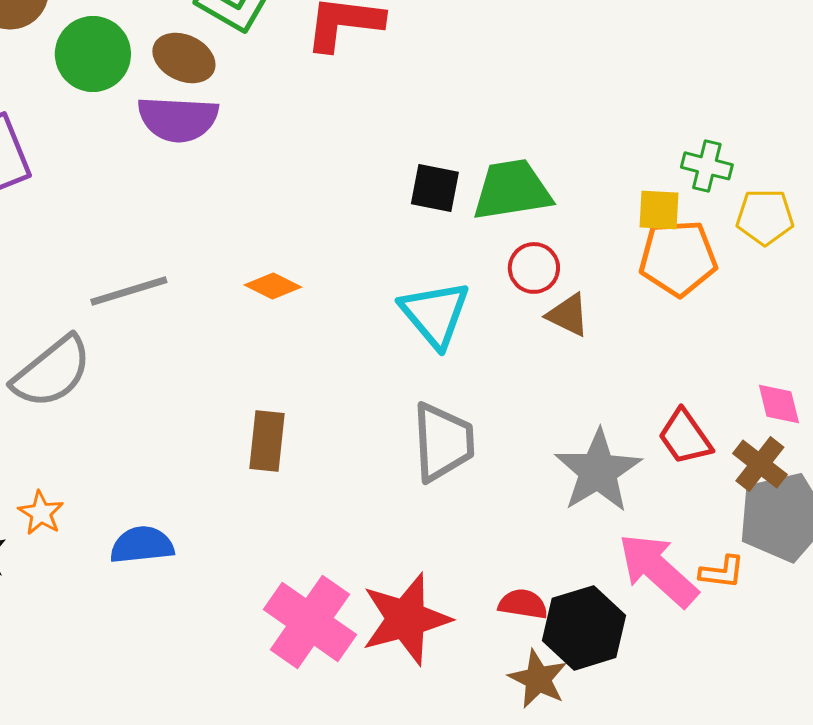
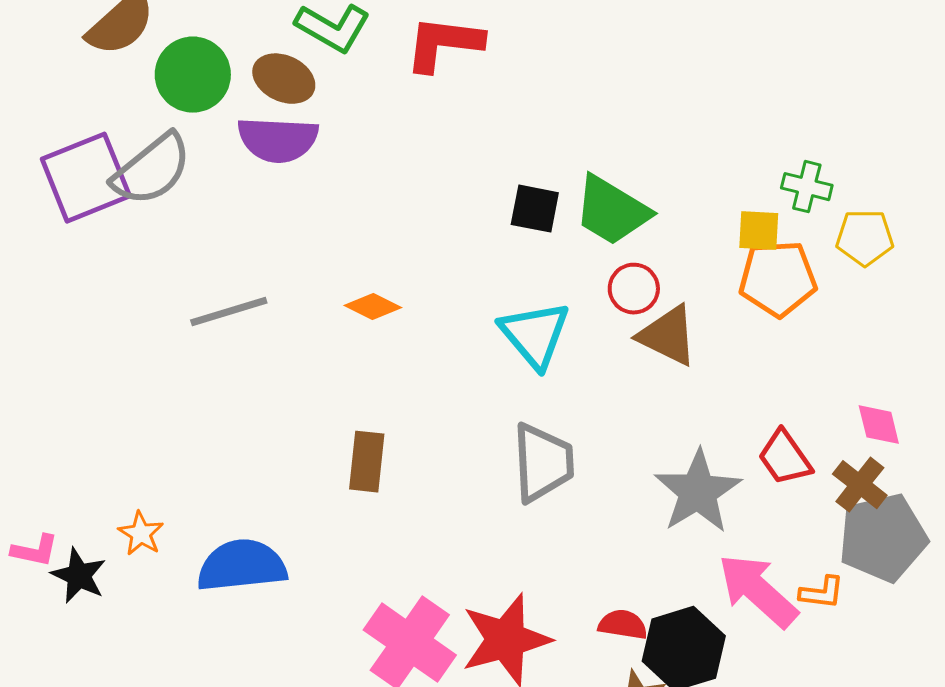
green trapezoid: (512, 190) -> (612, 211), turned -140
brown triangle: (568, 315) -> (668, 336), size x1.4
gray semicircle: (52, 372) -> (152, 170), moved
blue semicircle: (142, 545) -> (242, 566), size x1.4

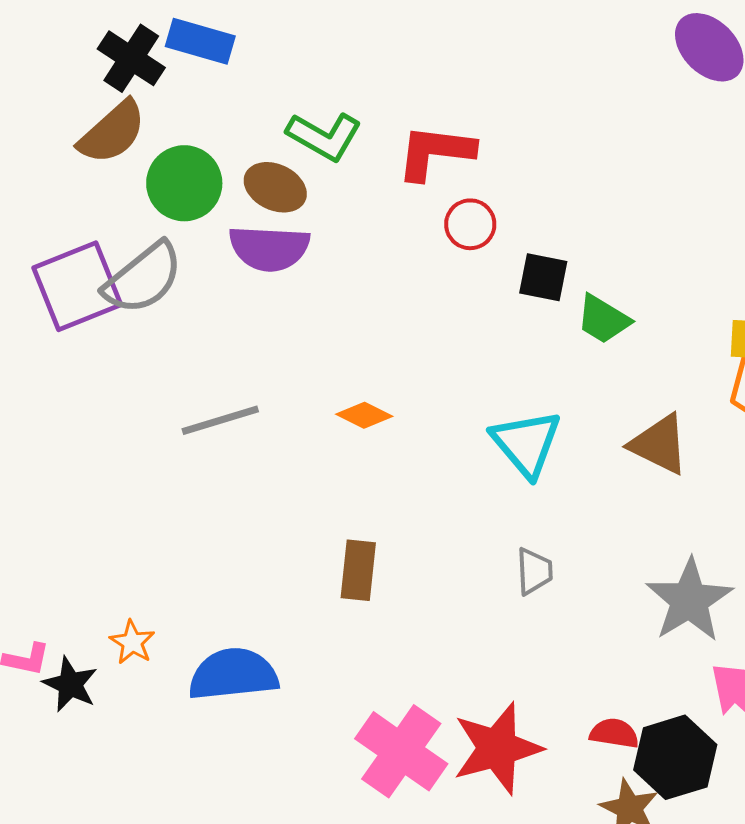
black square: (535, 209) -> (543, 277), moved
green trapezoid: (612, 211) -> (603, 319), size x0.7
red circle: (634, 289) -> (470, 224), moved
gray trapezoid: (543, 463) -> (534, 571), size x0.6

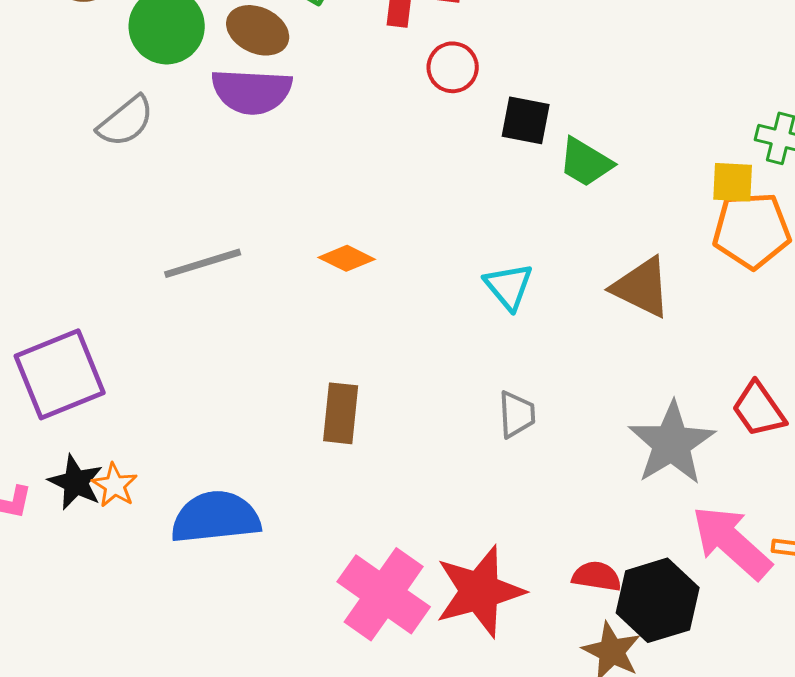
gray semicircle: (143, 278) -> (126, 121), size x0.7
purple square: (77, 286) -> (60, 374), moved
cyan triangle: (526, 443) -> (509, 286), size x0.7
black star: (70, 684) -> (76, 482), moved

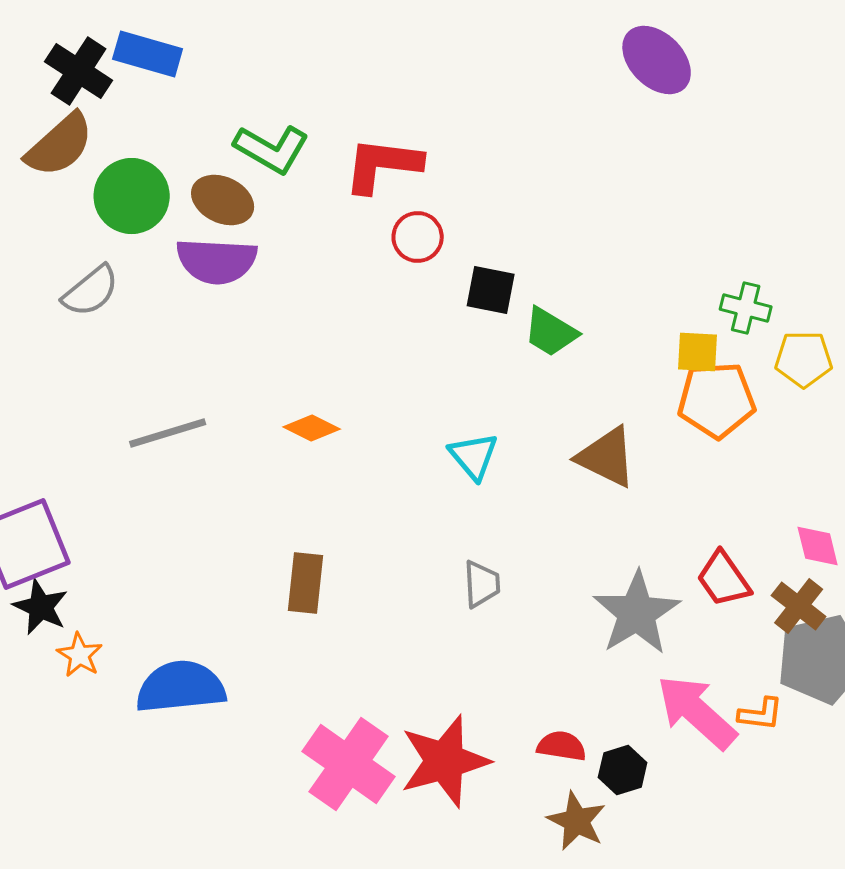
black star: (76, 482) -> (41, 607), moved
black hexagon: (658, 600) -> (623, 770), size x0.6

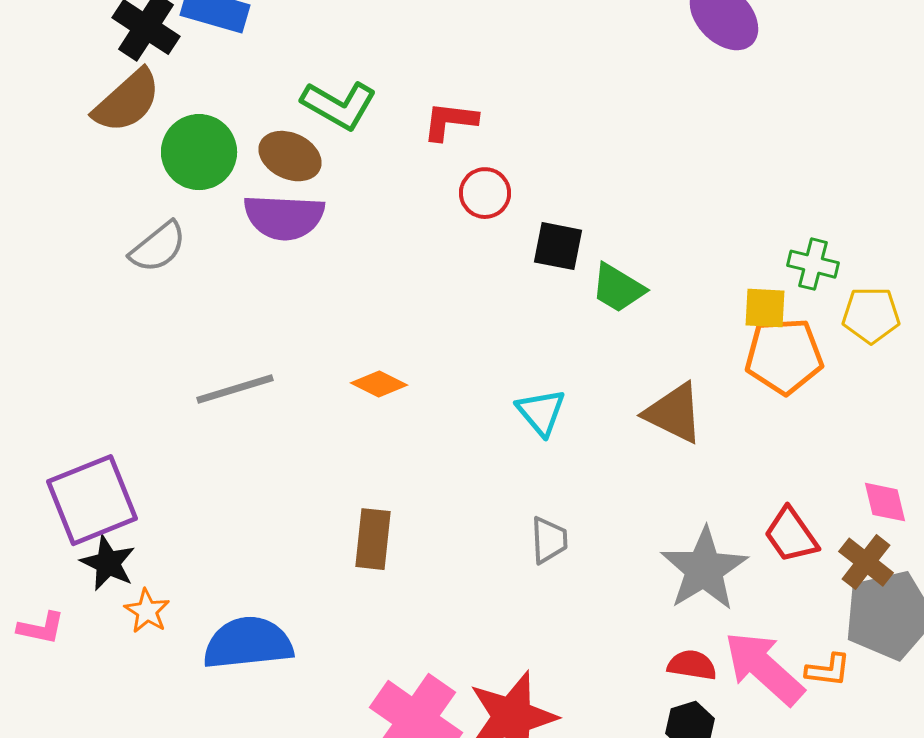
red L-shape: (383, 165) -> (450, 121), size x0.7
red semicircle: (562, 746) -> (692, 665), moved

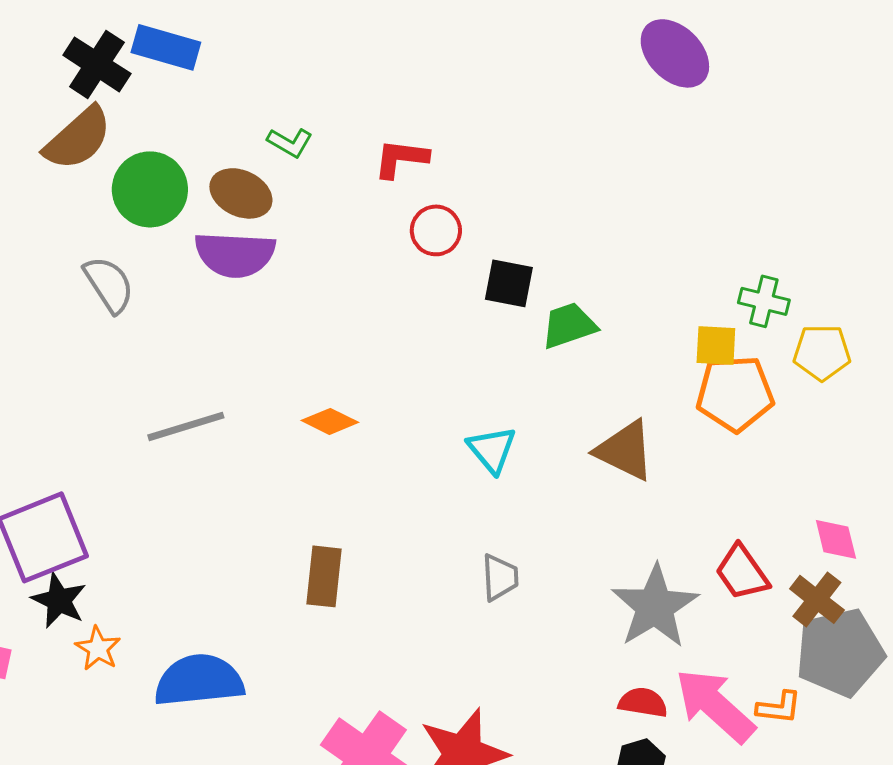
green L-shape: (339, 105) -> (290, 142), size x0.6
gray semicircle: (158, 247) -> (109, 284), turned -84
green trapezoid: (618, 288) -> (569, 325), turned 130

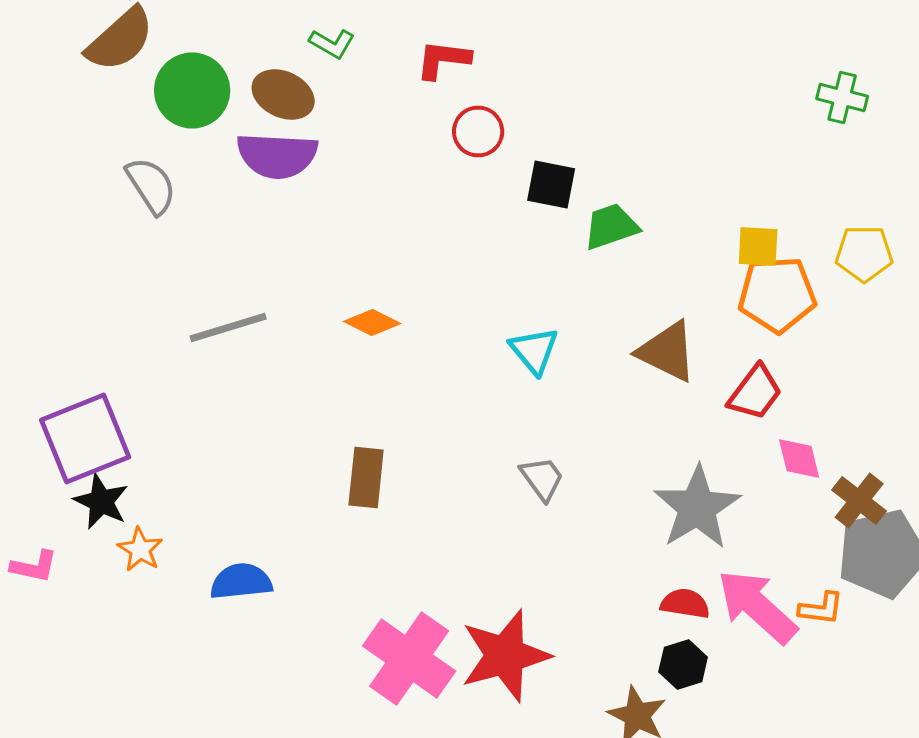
green cross: (764, 301) -> (842, 98), moved
pink diamond: (836, 539) -> (799, 458), moved
red trapezoid: (742, 572) -> (755, 392), moved, turned -108
gray trapezoid: (500, 577) -> (542, 478), turned -33
blue semicircle: (199, 680) -> (241, 582), size x0.7

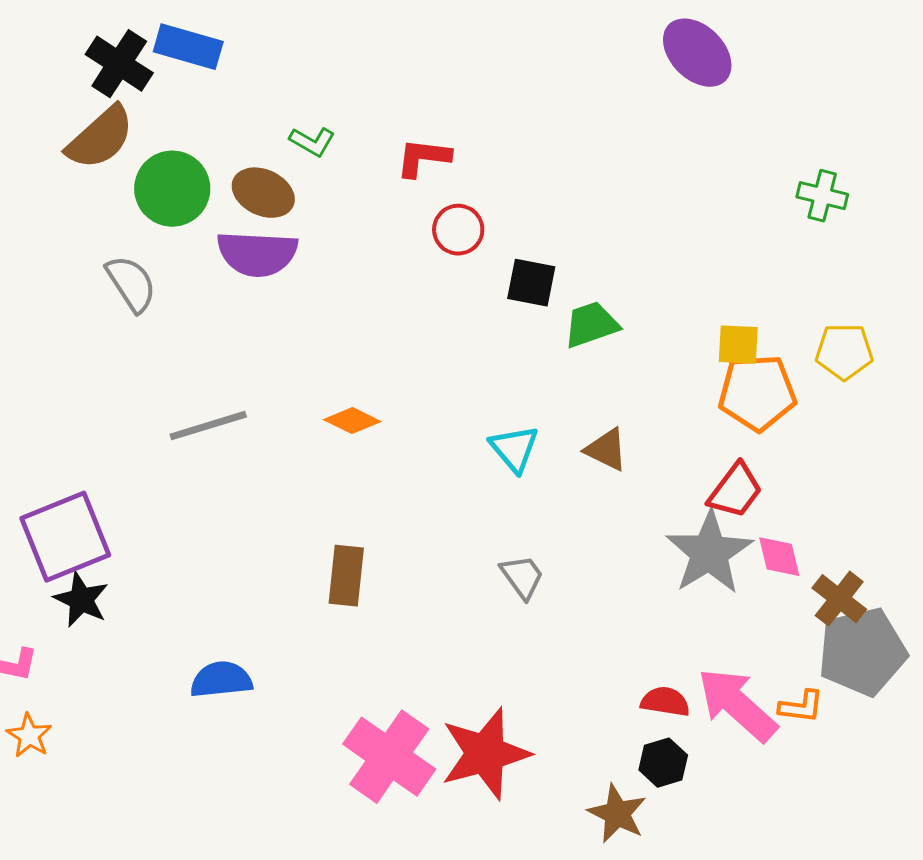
brown triangle: (667, 352) -> (606, 450), moved, size x0.7
gray star: (697, 508) -> (709, 553), moved
orange star: (140, 550) -> (29, 736), moved

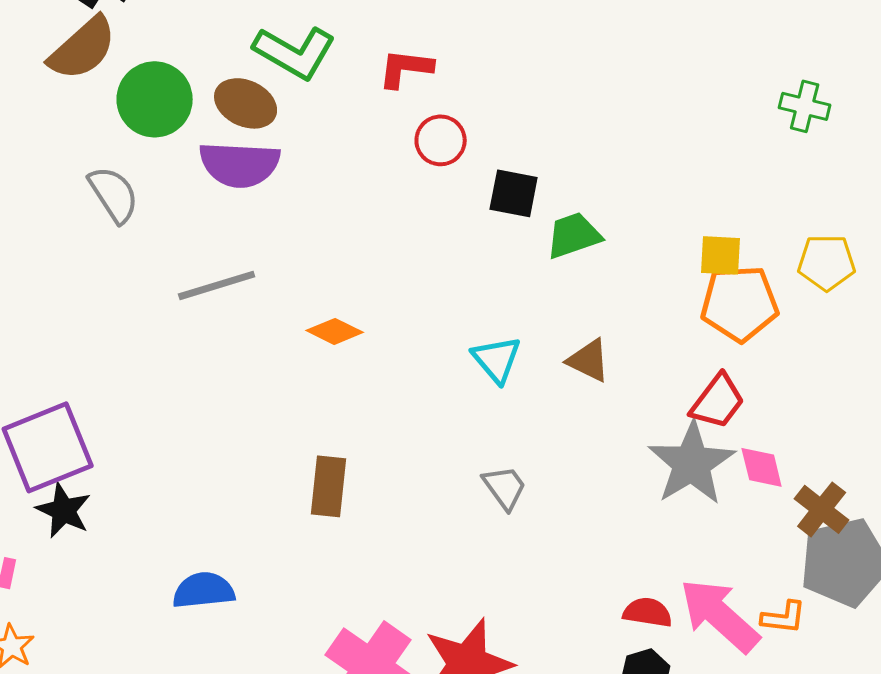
green L-shape: (312, 142) -> (295, 52), size x1.8
gray line: (208, 426) -> (217, 285), moved

